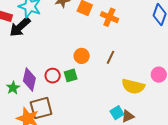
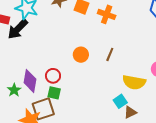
green square: (71, 75) -> (54, 93), moved, turned 32
cyan square: (117, 113) -> (120, 101), moved

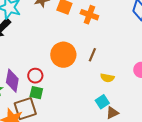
orange circle: (81, 55) -> (63, 55), size x1.6
yellow semicircle: (134, 82) -> (107, 78), moved, size x0.6

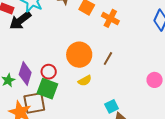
yellow semicircle: (107, 78) -> (85, 81), moved, turned -48
green square: (36, 93) -> (47, 89), size x1.5

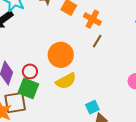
brown line: (108, 59) -> (97, 41), moved
yellow semicircle: (85, 81) -> (66, 81), size x1.5

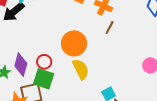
yellow semicircle: (66, 81) -> (81, 69), turned -85

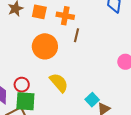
orange circle: (74, 43) -> (45, 46), moved

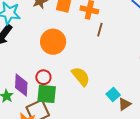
orange circle: (45, 46) -> (53, 42), moved

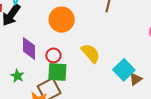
purple diamond: (21, 85) -> (29, 48), moved
cyan square: (113, 94) -> (124, 70), size x1.5

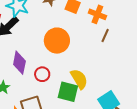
green square: (57, 72) -> (68, 92), moved

